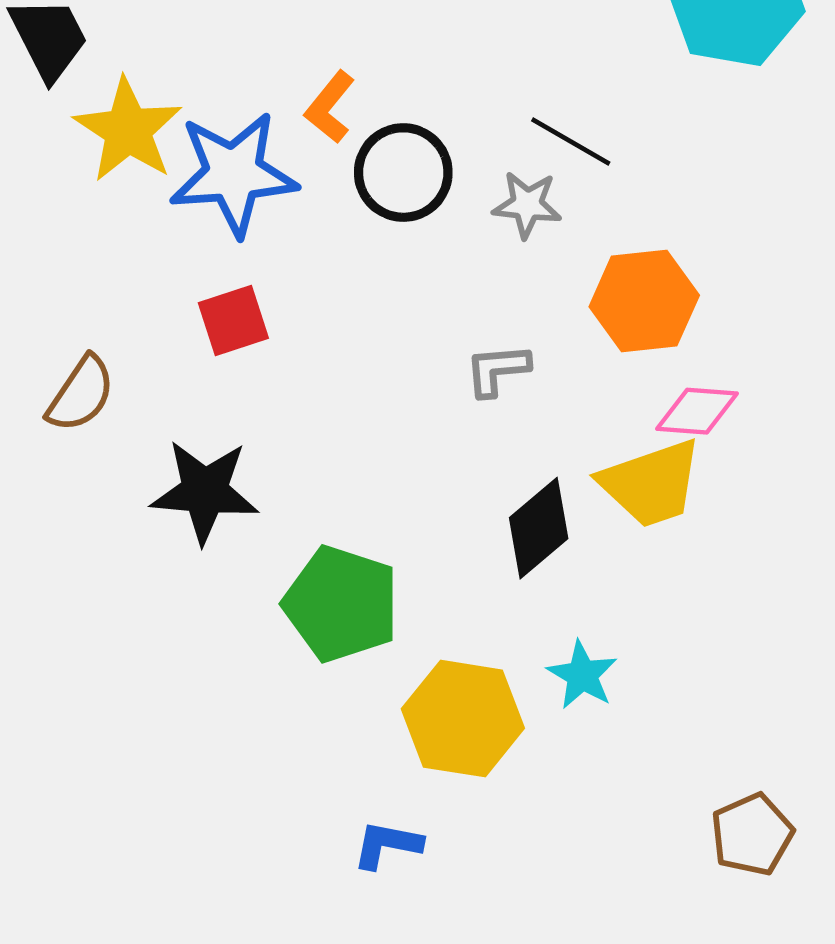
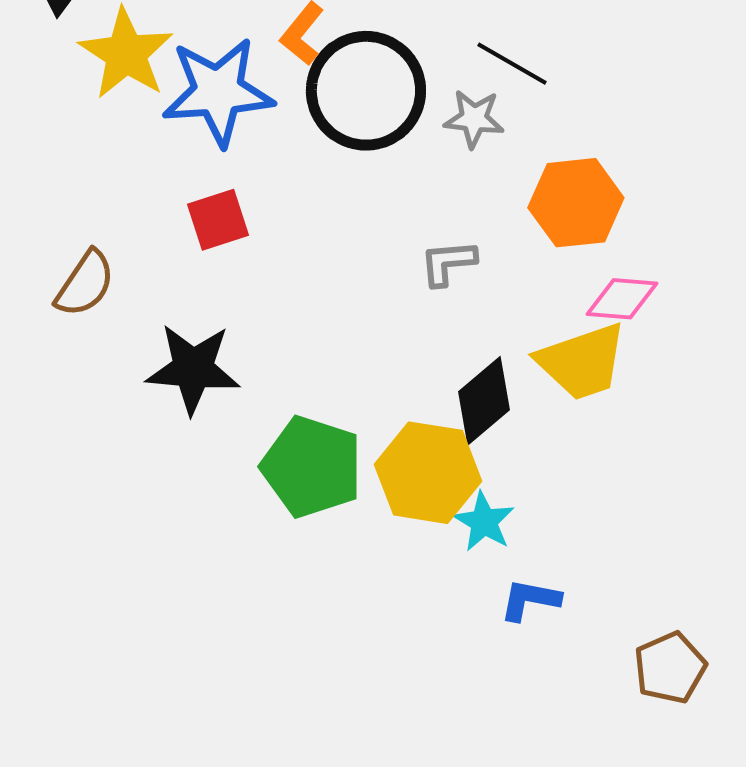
black circle: (403, 173) -> (366, 91), size x1.4
cyan star: (582, 675) -> (484, 522), moved
yellow hexagon: (463, 719) -> (428, 473), moved
blue L-shape: (387, 845) -> (530, 600), moved

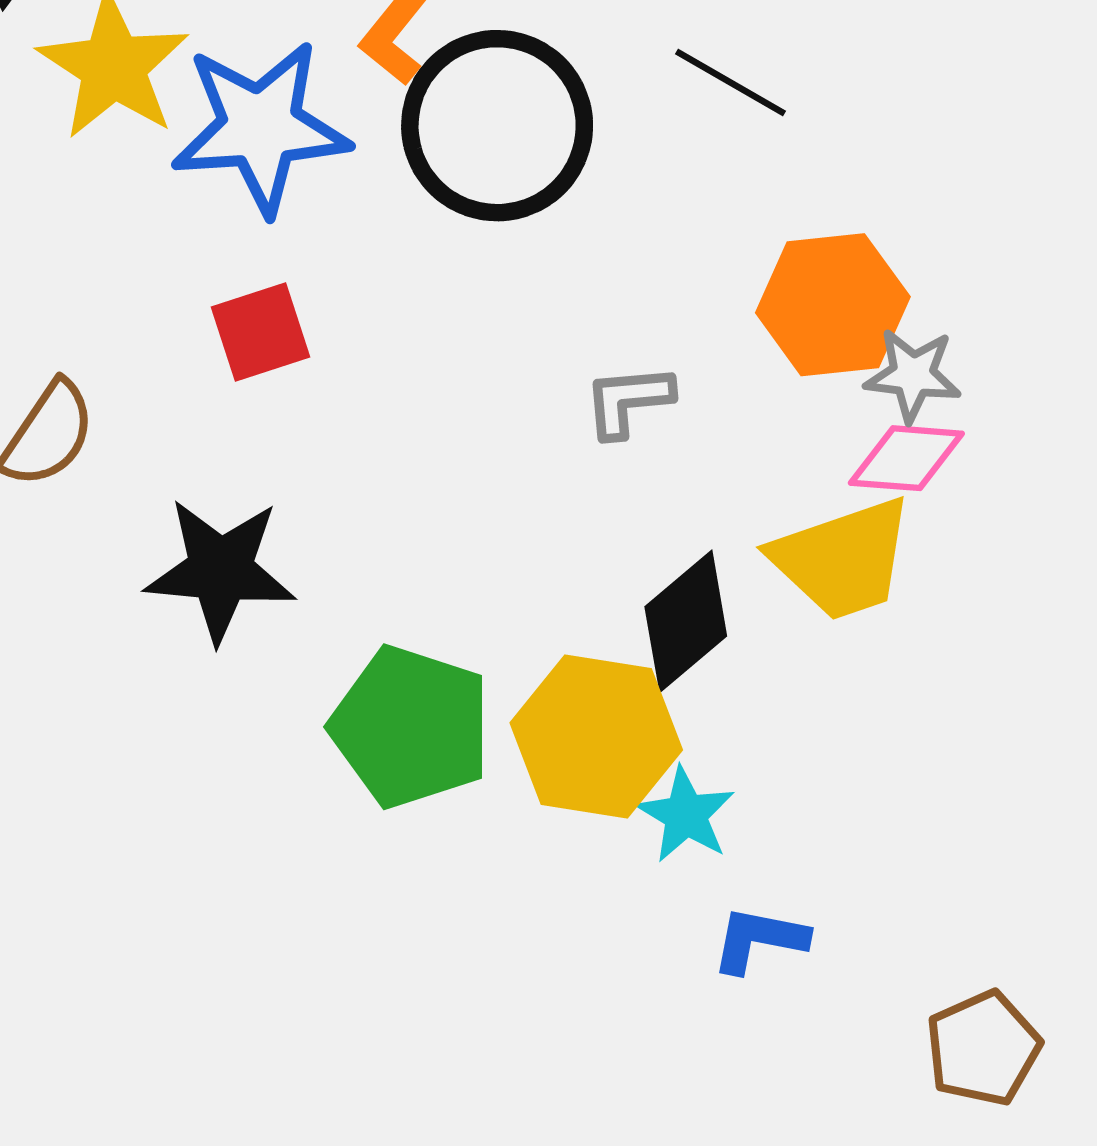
gray star: (474, 119) -> (913, 375), moved

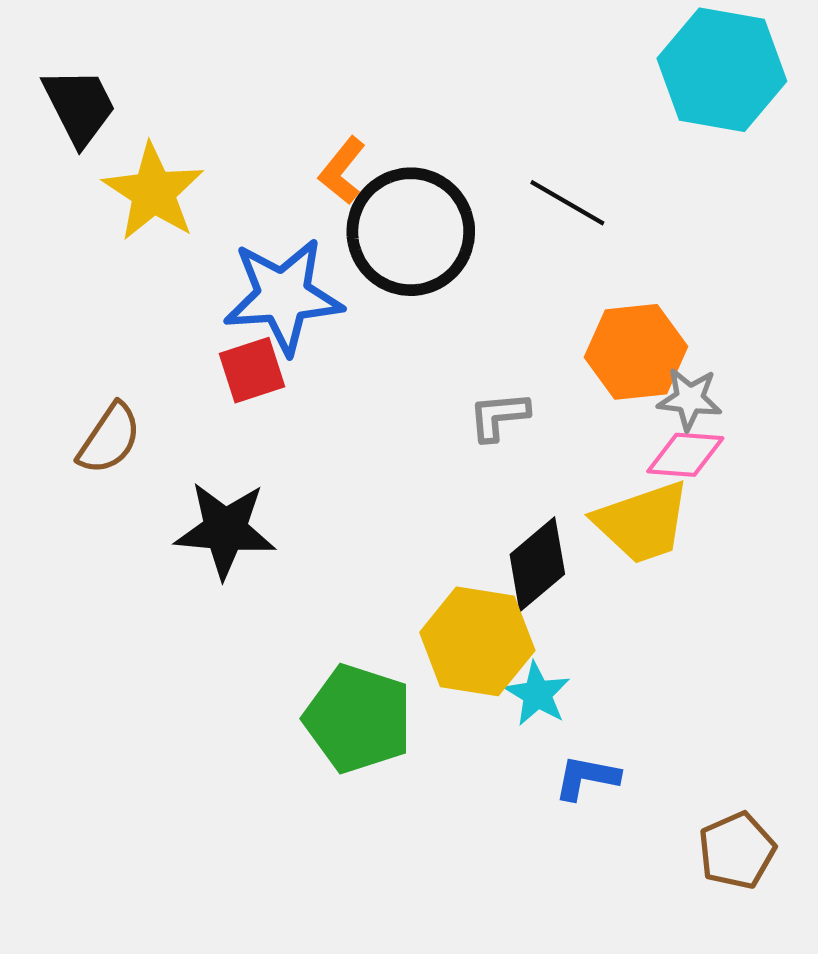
blue star: (260, 127) -> (283, 296), moved
green pentagon: (411, 727) -> (358, 719), moved

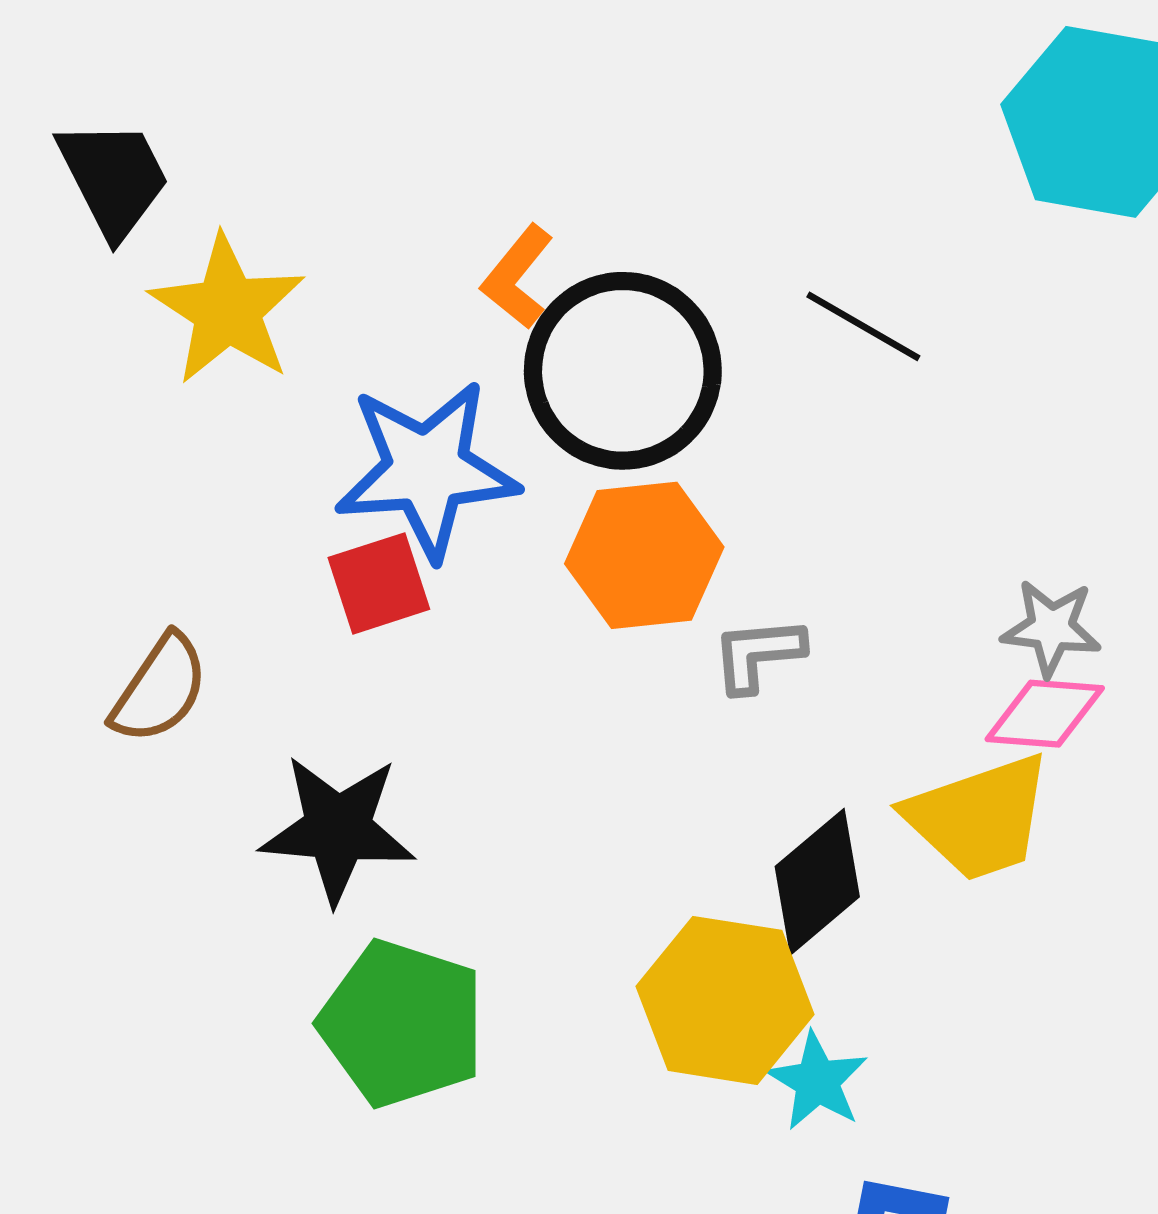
orange hexagon: (636, 352) -> (644, 555), moved
green pentagon: (358, 719) -> (402, 1023), moved

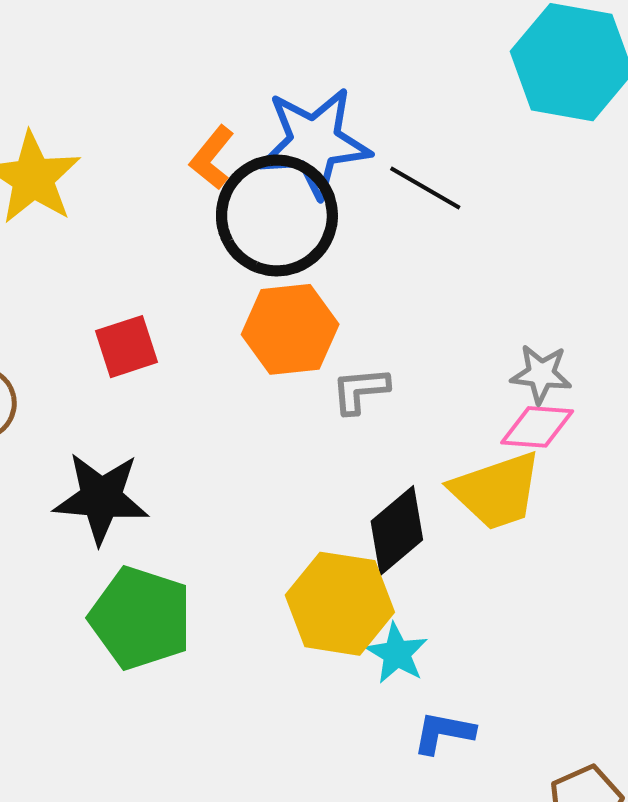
blue star: (427, 470) -> (315, 142), moved

